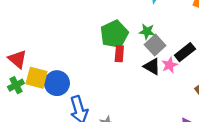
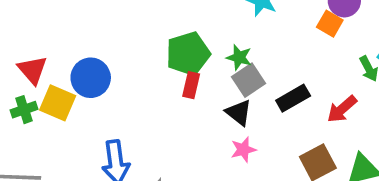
pink star: (169, 65) -> (243, 150), moved
blue circle: (57, 83) -> (91, 78), moved

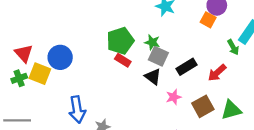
gray square: (248, 80) -> (158, 56), turned -30
red rectangle: (191, 85) -> (123, 60), turned -70
pink star: (243, 150) -> (174, 97), moved

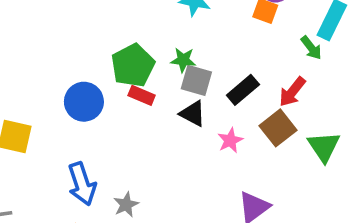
blue circle: (60, 57) -> (84, 102), moved
brown square: (203, 106) -> (278, 128), moved
green triangle: (231, 110) -> (324, 147), turned -40

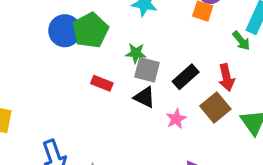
green pentagon: (133, 65) -> (90, 30), moved
red arrow: (292, 92) -> (226, 77), turned -50
blue circle: (84, 102) -> (65, 31), moved

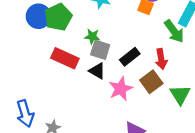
green arrow: (241, 41) -> (174, 31), size x1.5
red rectangle: (102, 83) -> (65, 58), size x1.6
pink star: (176, 119) -> (121, 89), size x1.5

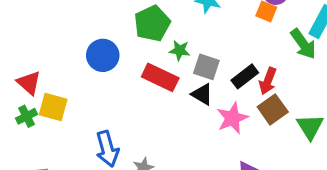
blue circle: (38, 16) -> (103, 55), moved
green star: (92, 36) -> (180, 50), moved
red arrow: (161, 59) -> (268, 81), moved, turned 30

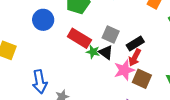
green star: (180, 50) -> (93, 52), moved
red arrow: (268, 81) -> (135, 57), moved
brown square: (273, 109) -> (142, 79), moved, turned -36

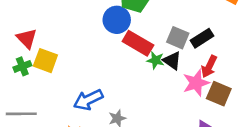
blue circle: (43, 20) -> (117, 20), moved
black rectangle: (135, 43) -> (202, 38), moved
blue arrow: (40, 82) -> (88, 100), turned 75

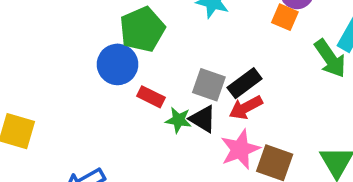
red rectangle: (138, 43) -> (151, 97), size x0.6
red arrow: (209, 67) -> (246, 108), moved, turned 40

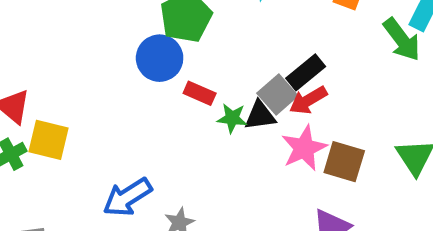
gray square: (209, 85) -> (277, 94), moved, turned 32
black triangle: (203, 119) -> (260, 116), turned -36

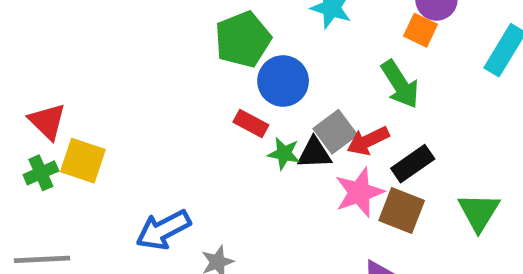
green arrow: (402, 40) -> (400, 84), moved
blue circle: (160, 58) -> (283, 81), moved
black rectangle: (306, 72) -> (413, 164), moved

